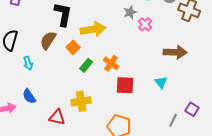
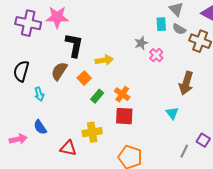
yellow arrow: (93, 29) -> (104, 60), size x0.7
brown arrow: (175, 52) -> (186, 83), turned 105
red square: (125, 85) -> (124, 116), moved

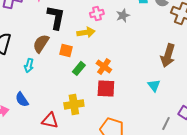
pink cross: (156, 55) -> (97, 13), moved, turned 32
orange square: (84, 78) -> (66, 50), turned -32
cyan arrow: (39, 94) -> (29, 65), moved, turned 32

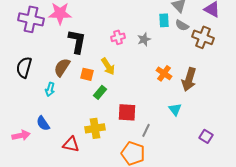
yellow arrow: (86, 32) -> (108, 66), moved, turned 66
orange cross: (104, 66) -> (164, 73), moved
gray line: (166, 123) -> (146, 130), moved

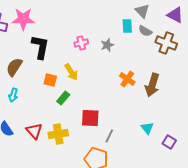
brown semicircle: (62, 67) -> (14, 67), moved
cyan triangle: (175, 109) -> (147, 128), moved
red triangle: (71, 144) -> (34, 131), moved, turned 36

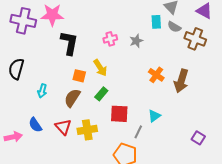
brown semicircle: (14, 67) -> (72, 98), moved
green rectangle: (63, 98) -> (101, 94), moved
cyan triangle: (147, 128) -> (154, 116), moved, turned 32

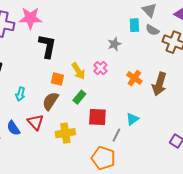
pink cross: (110, 39) -> (100, 68), moved, turned -32
red triangle: (63, 127) -> (35, 122), moved

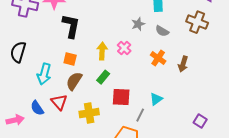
gray semicircle: (152, 30) -> (162, 31), moved
yellow arrow: (78, 71) -> (102, 51), turned -144
orange square: (57, 79) -> (70, 59), moved
brown arrow: (159, 84) -> (183, 64), size x0.7
cyan arrow: (20, 94) -> (44, 74), size x1.5

